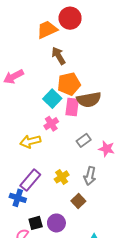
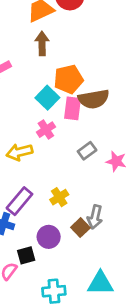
brown arrow: (59, 56) -> (42, 43), moved, turned 30
gray arrow: (90, 176) -> (95, 217), moved
purple circle: (56, 223) -> (49, 237), moved

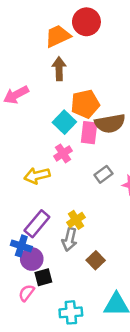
gray arrow: (95, 217) -> (70, 239), moved
brown square: (80, 228) -> (96, 260), moved
purple circle: (49, 237) -> (32, 259), moved

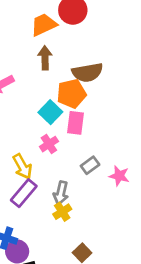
brown semicircle: (110, 123) -> (87, 72), moved
yellow arrow: (37, 176) -> (22, 167), turned -105
purple rectangle: (37, 224) -> (24, 193), moved
gray arrow: (70, 239) -> (61, 193), moved

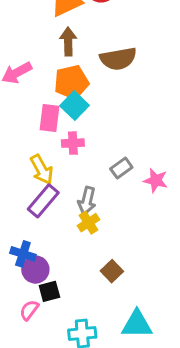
orange pentagon: (71, 94) -> (71, 82), moved
pink rectangle: (75, 123) -> (49, 118), moved
pink cross: (49, 144) -> (73, 143), turned 30

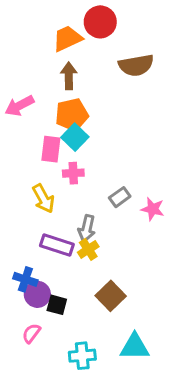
brown semicircle: (118, 59) -> (136, 65), moved
purple rectangle: (43, 201) -> (57, 245), moved, turned 68
brown square: (112, 271) -> (111, 296), size x1.4
black square: (49, 291) -> (57, 305), moved, turned 30

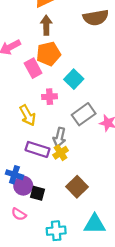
cyan square: (75, 137) -> (74, 79), moved
pink rectangle: (51, 149) -> (33, 68), moved, turned -36
gray rectangle: (120, 197) -> (84, 114), size x1.5
pink semicircle: (31, 333) -> (19, 214), turned -96

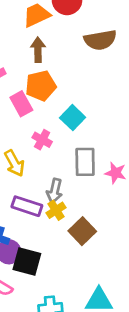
pink cross: (50, 97) -> (42, 140), turned 32
gray rectangle: (84, 114) -> (85, 162), turned -55
brown square: (77, 187) -> (82, 231), moved
black square: (37, 193) -> (27, 262), size x1.5

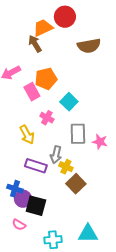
brown arrow: (38, 50) -> (35, 44), moved, turned -30
yellow cross: (56, 210) -> (66, 167), moved, turned -32

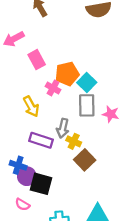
orange pentagon: (46, 79) -> (67, 74), moved
cyan square: (69, 102) -> (87, 82), moved

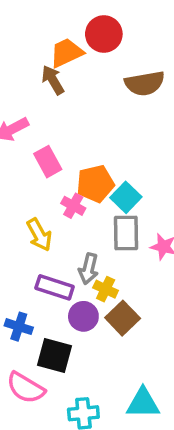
purple circle: (27, 176) -> (83, 316), moved
pink semicircle: (22, 204) -> (26, 388), size x1.6

